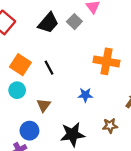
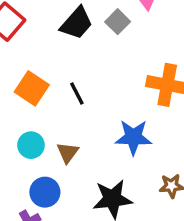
cyan circle: (17, 90) -> (31, 145), moved
blue star: (85, 95) -> (133, 137), size x1.5

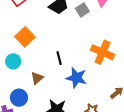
black line: (77, 94) -> (59, 58), moved
cyan circle: (31, 145) -> (13, 61), moved

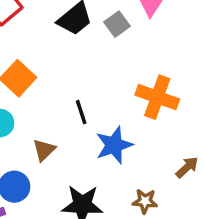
blue star: (76, 78) -> (114, 145), turned -30

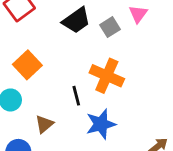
orange cross: (157, 97) -> (107, 76), moved

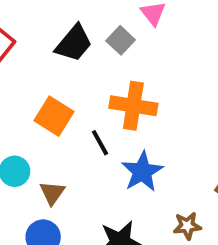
orange square: (27, 65) -> (54, 116), moved
brown triangle: (44, 124) -> (52, 193), moved

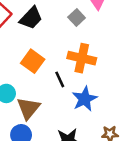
black trapezoid: (74, 43) -> (31, 18), moved
brown triangle: (52, 193) -> (28, 108), size x1.5

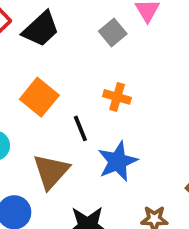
orange cross: (82, 58) -> (117, 97), size x0.6
brown triangle: (28, 108) -> (51, 171), moved

